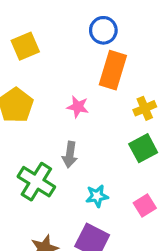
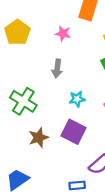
green cross: (36, 182) -> (23, 101), moved

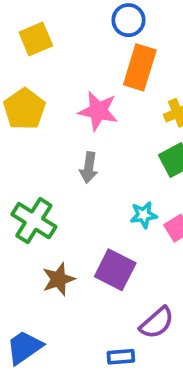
pink star: (63, 33) -> (98, 111), size x1.5
cyan star: (77, 99) -> (144, 215), moved

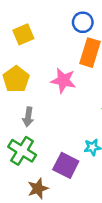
gray arrow: (89, 168) -> (28, 117), moved
purple square: (115, 270) -> (66, 165), moved

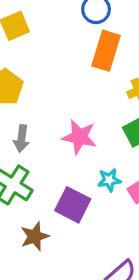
pink star: (63, 80) -> (79, 137), moved

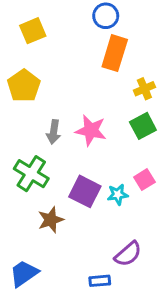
gray arrow: (21, 139) -> (54, 132), moved
cyan star: (109, 180) -> (118, 194), moved

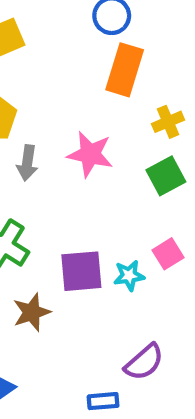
pink star: (91, 130) -> (90, 154), moved
gray arrow: (54, 132) -> (27, 163), moved
purple square: (85, 191) -> (81, 271), turned -32

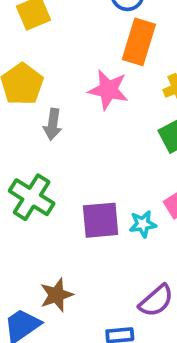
pink star: (90, 154) -> (108, 90), moved
brown star: (32, 312) -> (57, 295), moved

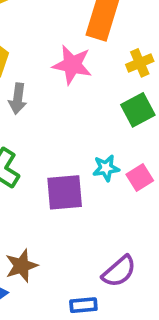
cyan star: (143, 224) -> (106, 168), moved

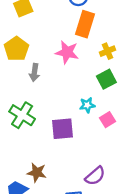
cyan star: (106, 168) -> (87, 105), moved
brown star: (21, 266) -> (37, 173), turned 30

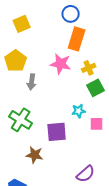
yellow cross: (107, 51) -> (89, 68), moved
pink square: (107, 120) -> (97, 124), turned 32
brown star: (37, 173) -> (35, 155), moved

